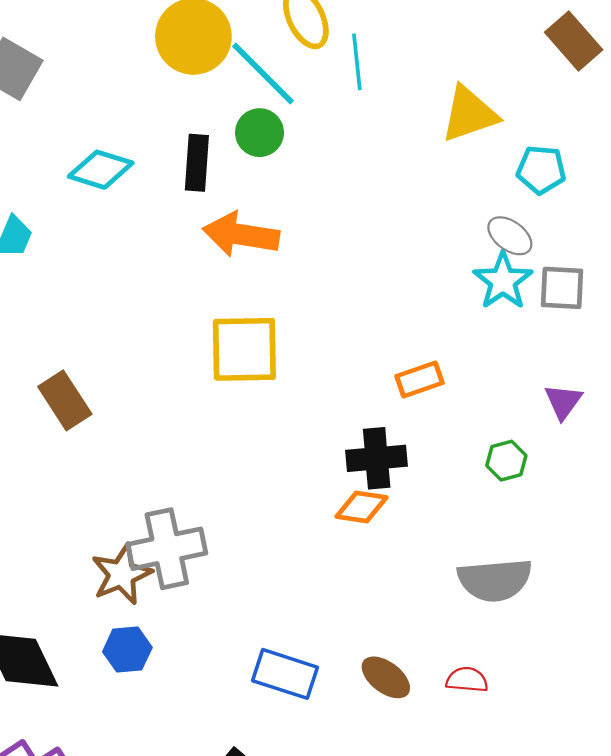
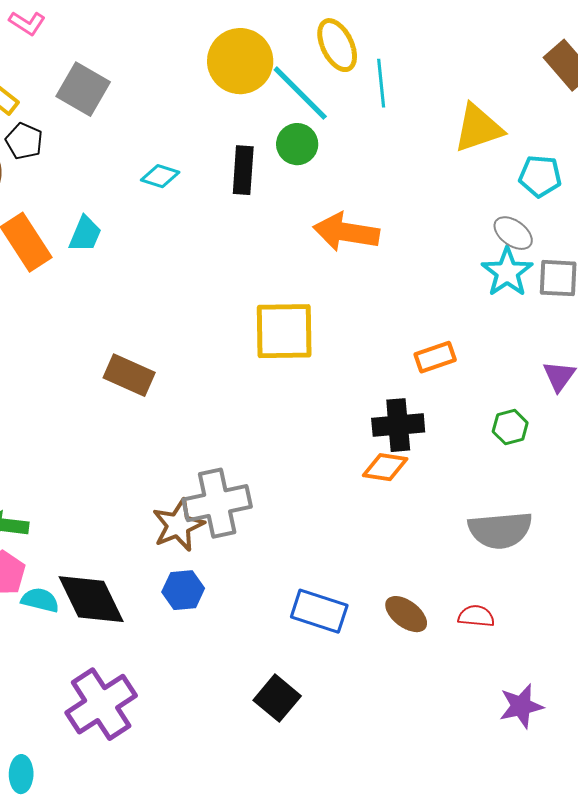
cyan diamond: (101, 170) -> (160, 176), size x0.7
orange arrow: (241, 235) -> (346, 232), moved
brown rectangle: (65, 400) -> (129, 375), turned -33

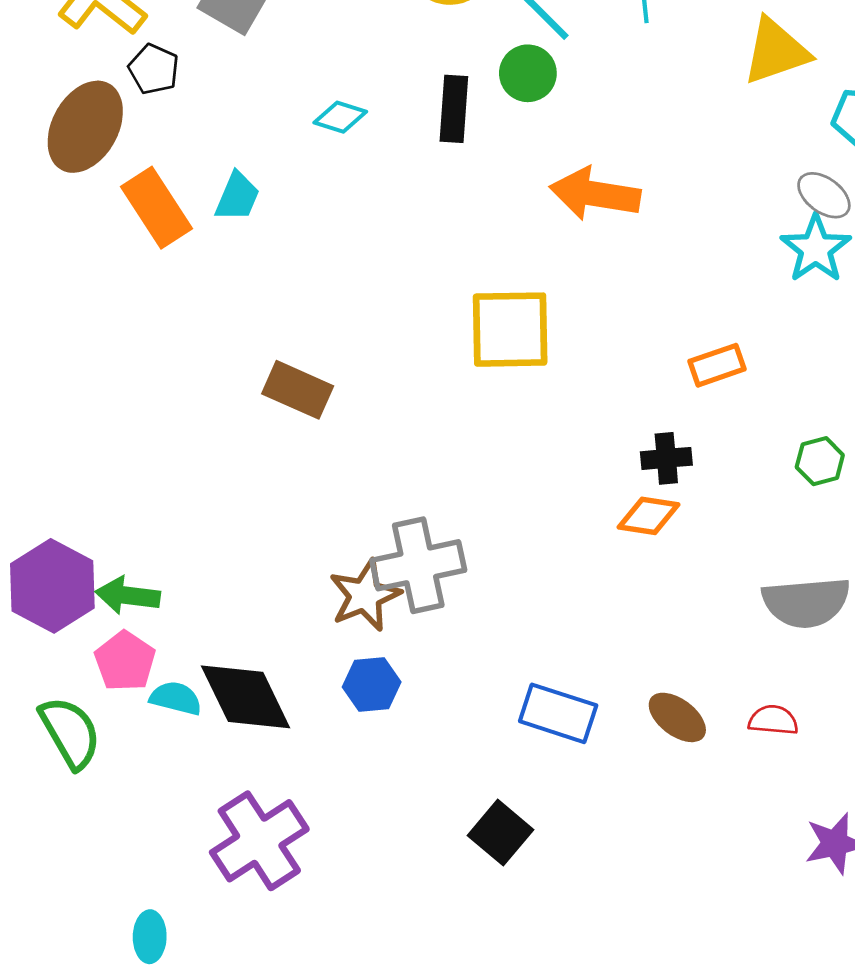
black cross: (398, 425) -> (666, 458), size x0.7

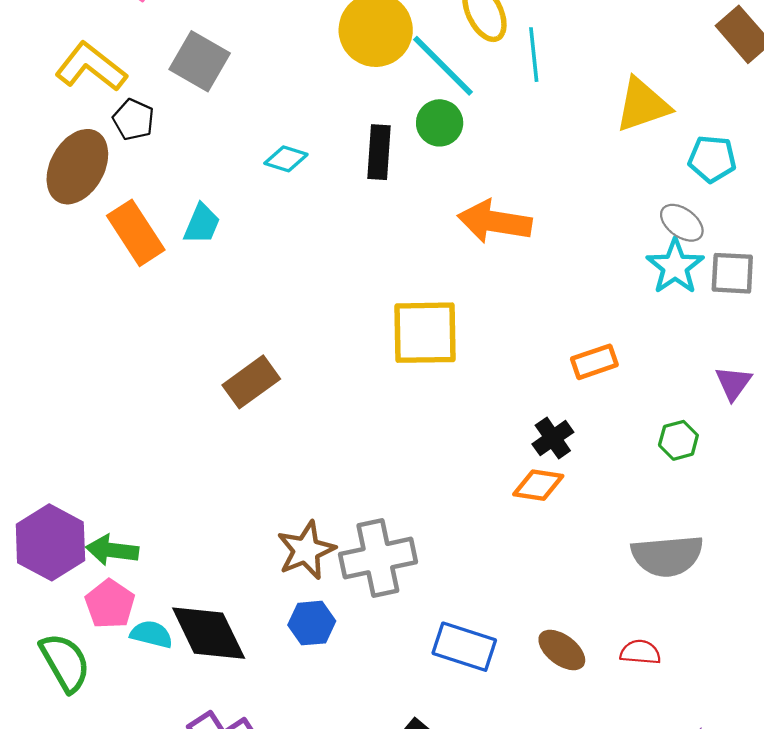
brown rectangle: (298, 390) -> (251, 382), turned -60
black cross: (666, 458) -> (553, 438), turned -30
gray cross: (418, 565) -> (378, 558), moved

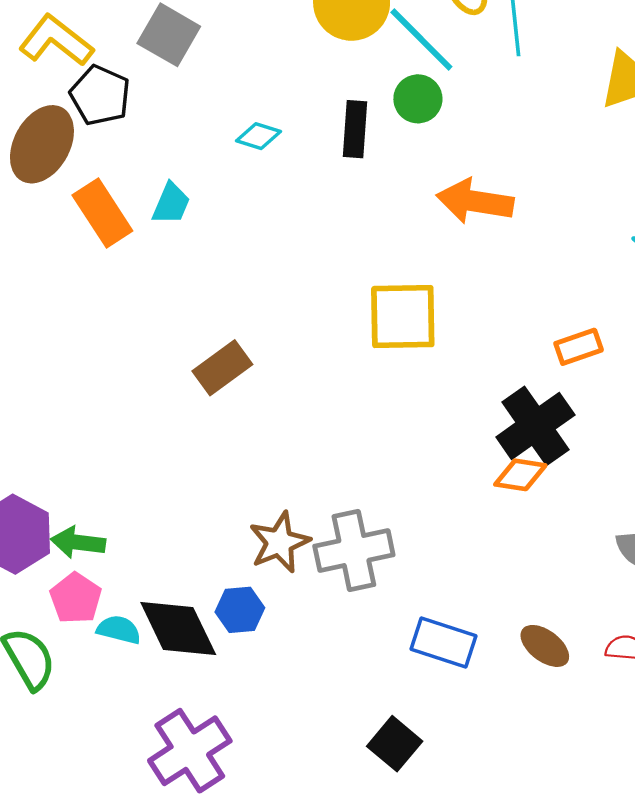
black pentagon: (133, 120) -> (100, 95), size x1.4
black cross: (553, 438) -> (535, 426), size x1.8
blue hexagon: (312, 623) -> (240, 610), moved

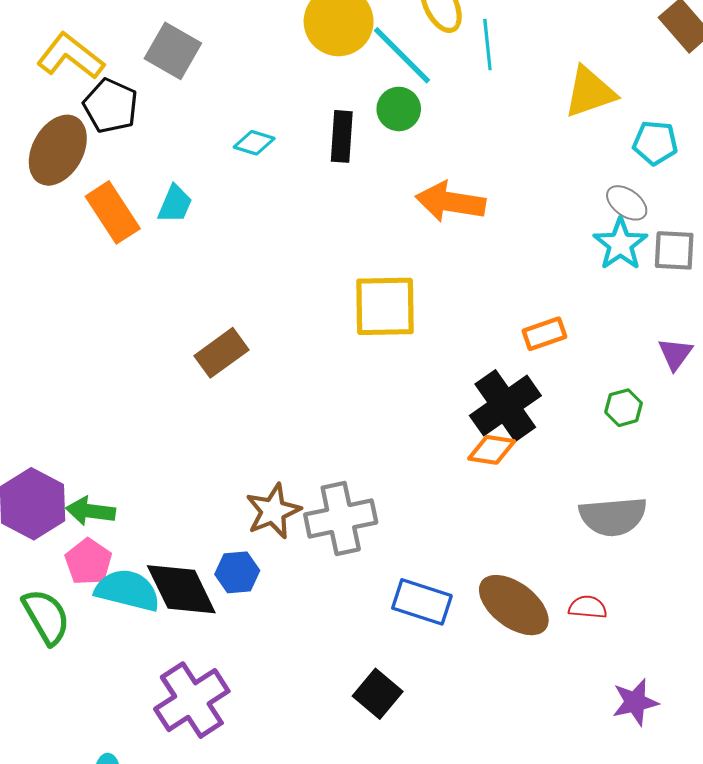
cyan semicircle: (119, 630) -> (127, 590), size x1.6
brown ellipse: (545, 646) -> (514, 605), size x1.6

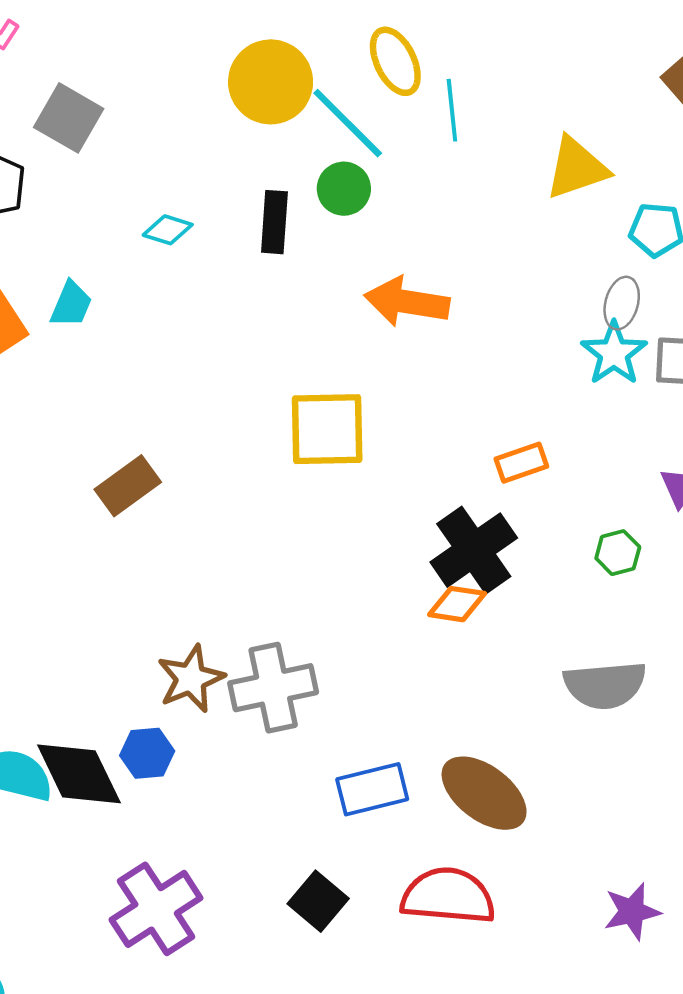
gray ellipse: (627, 203) -> (622, 303), turned 69
blue rectangle: (422, 602) -> (372, 789), turned -32
red semicircle: (588, 607) -> (448, 896), moved, size x2.0
purple cross: (192, 700) -> (156, 909), moved

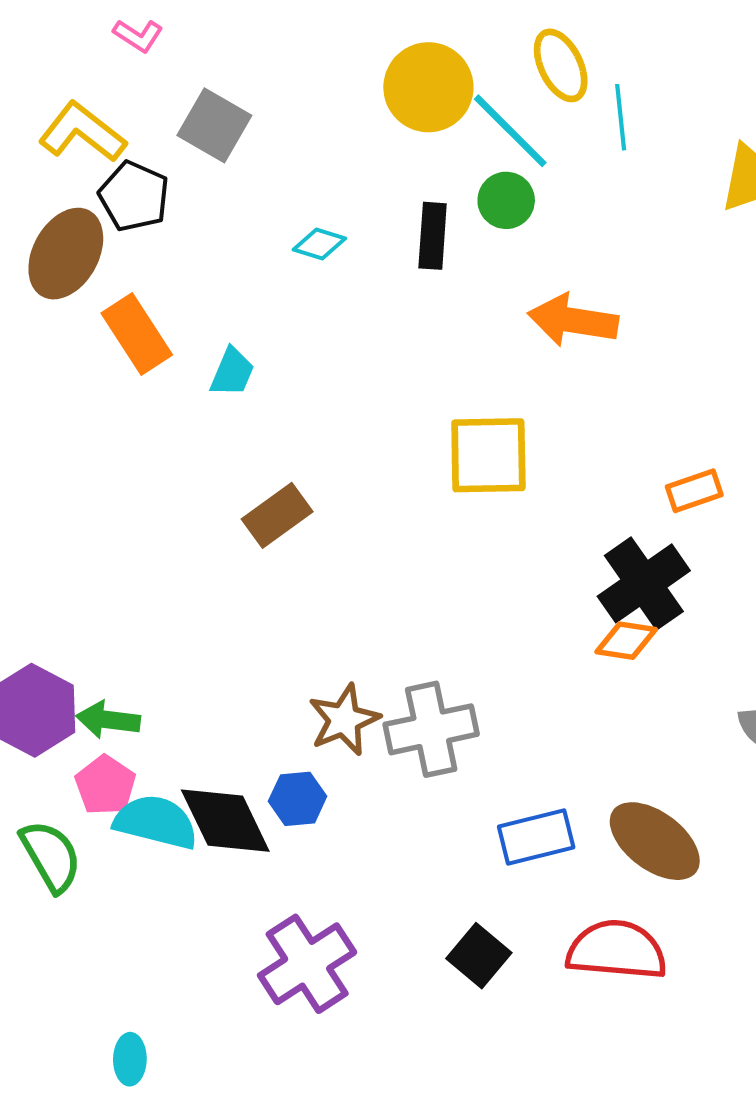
cyan trapezoid: (71, 304) -> (232, 372), moved

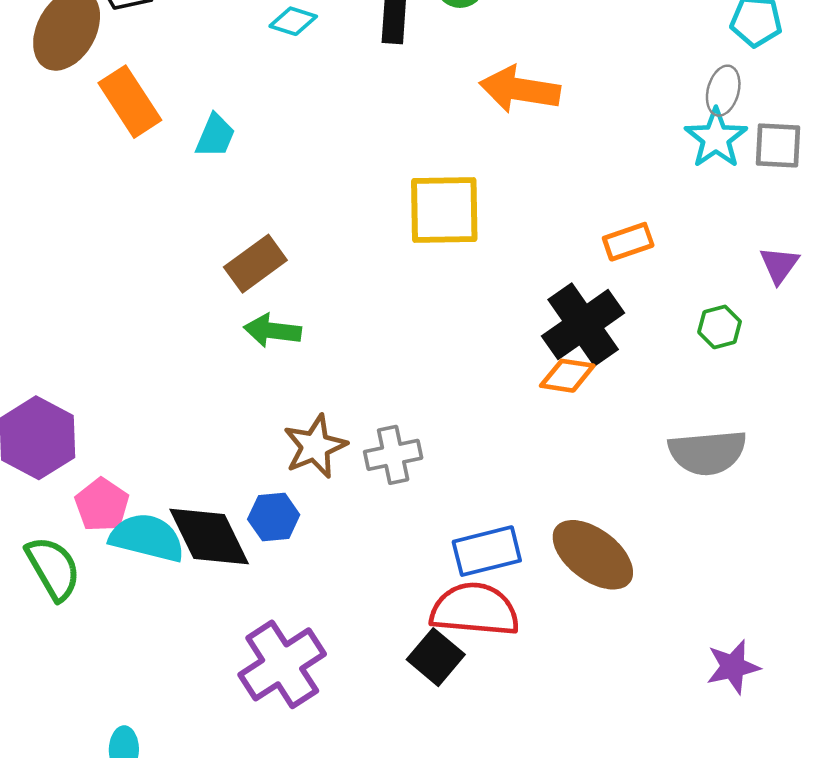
green arrow: (108, 720) -> (272, 331), moved
gray cross: (431, 729) -> (393, 455), size x0.7
red semicircle: (617, 950) -> (475, 610), moved

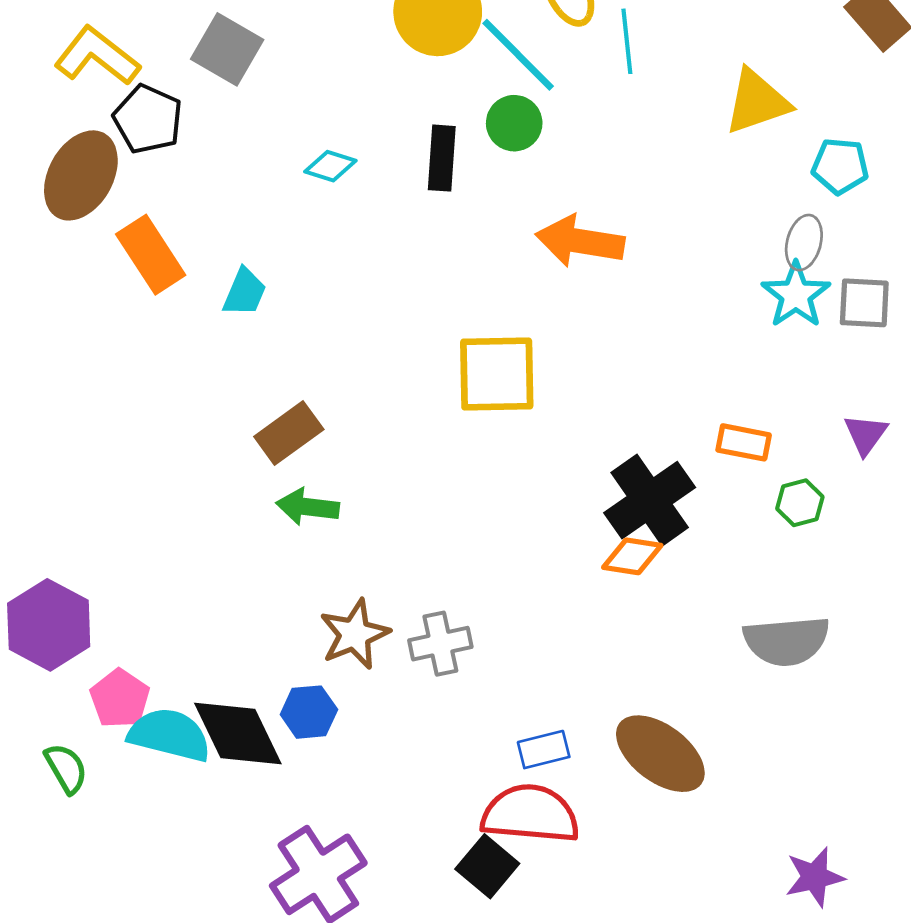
orange rectangle: (628, 242) -> (744, 442), moved, turned 30
blue rectangle: (487, 551) -> (544, 750), size x0.7
green semicircle: (53, 568) -> (66, 768), size x0.7

